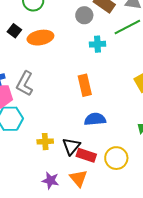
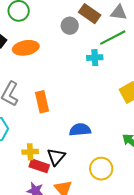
cyan cross: (97, 44) -> (95, 58), moved
orange rectangle: (85, 85) -> (42, 102), moved
red rectangle: (86, 155) -> (39, 166), moved

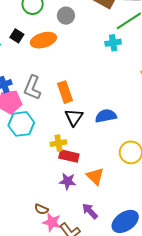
gray circle: (70, 26) -> (66, 16), moved
black triangle: (56, 157) -> (74, 117), moved

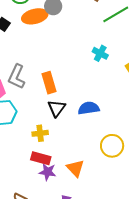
orange ellipse: (43, 40) -> (35, 16), moved
cyan cross: (113, 43) -> (100, 53), moved, turned 35
red rectangle: (69, 156) -> (41, 158), moved

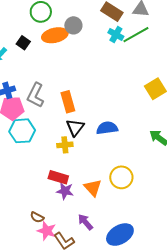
cyan cross: (100, 53) -> (116, 34), moved
yellow cross: (40, 133) -> (65, 145), moved
yellow circle: (112, 146) -> (121, 177), moved

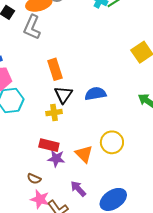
gray L-shape: (36, 95) -> (32, 27), moved
brown semicircle: (37, 217) -> (34, 179), moved

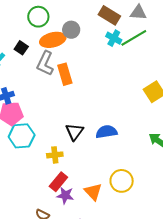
orange rectangle: (55, 69) -> (65, 74), moved
yellow cross: (54, 113) -> (55, 155), moved
red rectangle: (49, 145) -> (58, 182), turned -66

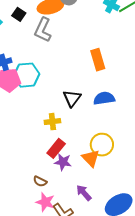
orange rectangle: (65, 74) -> (98, 60), moved
cyan hexagon: (22, 136) -> (27, 75), moved
yellow circle: (122, 181) -> (102, 145), moved

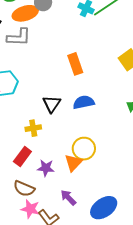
gray L-shape: (43, 30) -> (19, 37), turned -110
red rectangle: (56, 148) -> (22, 157), moved
orange triangle: (91, 158) -> (73, 163), turned 30
brown semicircle: (40, 181) -> (24, 189), size x1.5

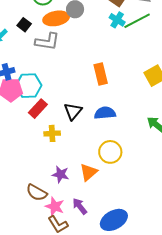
yellow circle: (84, 149) -> (110, 152), moved
red rectangle: (22, 157) -> (38, 109), moved
pink star: (30, 209) -> (55, 206), moved

